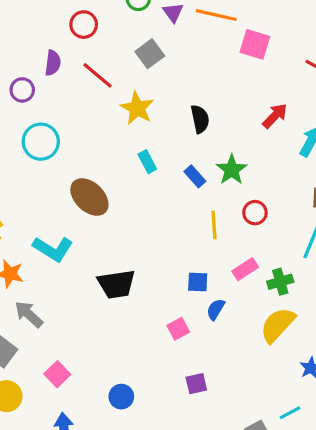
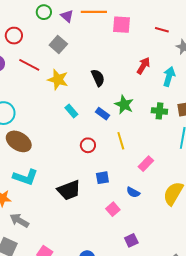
brown ellipse: (89, 197) -> (19, 141), moved
red circle: (255, 213) -> (88, 145), moved
blue square: (198, 282) -> (102, 178), moved
green cross: (280, 282) -> (159, 111), moved, turned 35
blue semicircle: (216, 309) -> (133, 192), turned -80

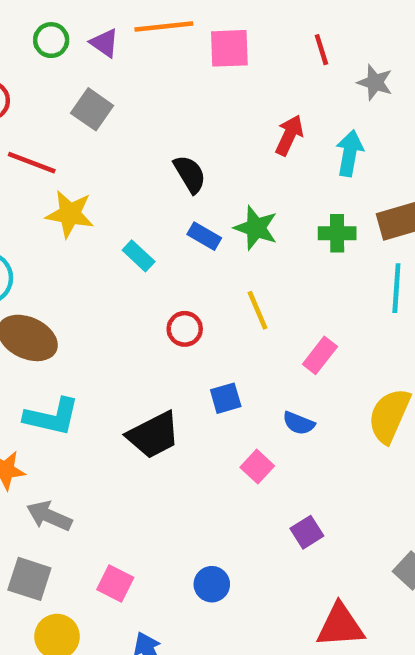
red line: (162, 30) -> (321, 50), turned 64
yellow star: (58, 80) -> (70, 214), moved
blue rectangle: (103, 114) -> (204, 236), moved

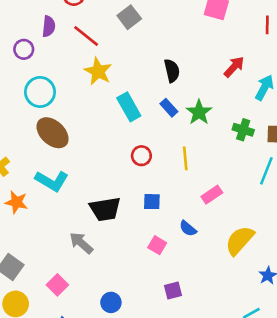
cyan rectangle: (139, 256) -> (129, 107), size x1.5
pink square: (257, 467) -> (157, 245), turned -30
gray arrow: (49, 516) -> (81, 243), moved

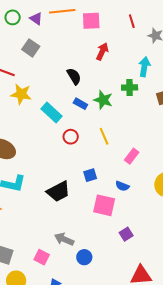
red arrow: (234, 67) -> (102, 51), moved
green cross: (243, 130) -> (130, 88), moved
red circle: (141, 156) -> (71, 137), moved
gray arrow: (81, 243) -> (64, 239), moved
pink square: (157, 245) -> (104, 205), size x1.6

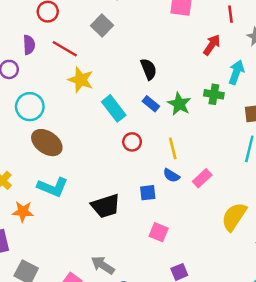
red arrow: (102, 51) -> (212, 45), moved
blue semicircle: (122, 186) -> (171, 176), moved
pink square: (104, 205) -> (159, 232), size x0.7

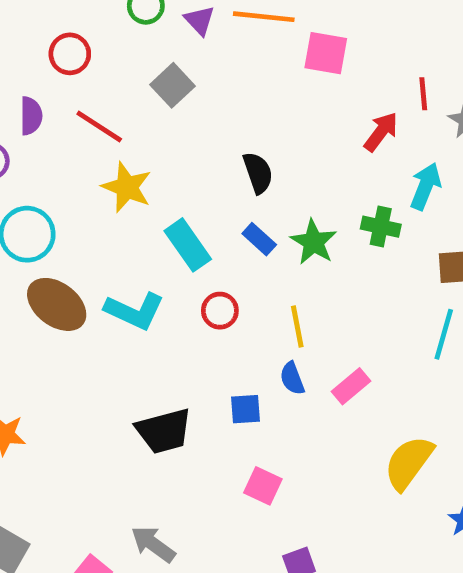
red line: (231, 14) -> (423, 94), moved
blue semicircle: (171, 176) -> (292, 378), turned 35
cyan L-shape: (53, 187) -> (135, 311), moved

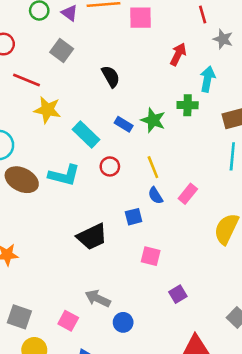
red line: (423, 94) -> (203, 14), moved
black semicircle: (258, 173) -> (111, 76), moved

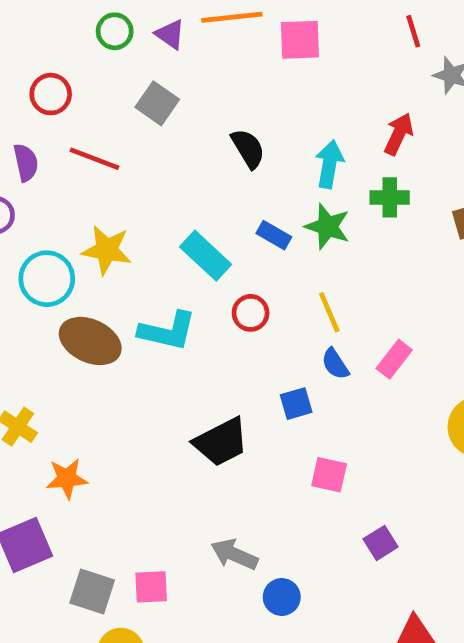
red arrow: (178, 54) -> (399, 134), moved
cyan arrow: (207, 79) -> (329, 164), moved
yellow star: (47, 110) -> (107, 250), moved
pink square: (68, 321) -> (151, 587), moved, turned -30

